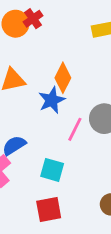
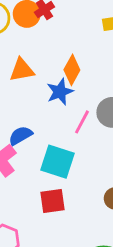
cyan square: (52, 170) -> (57, 162), size x1.4

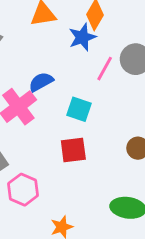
cyan square: (57, 162) -> (79, 109), size x0.7

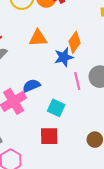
pink line: (105, 69) -> (77, 81), turned -48

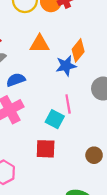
pink line: (77, 81) -> (68, 104), moved
blue semicircle: (31, 86) -> (16, 80), moved

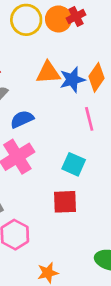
blue star: (66, 66) -> (72, 80), moved
pink line: (68, 104) -> (89, 119), moved

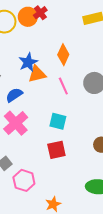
orange triangle: (48, 73) -> (37, 74), moved
blue star: (72, 80) -> (28, 62), moved

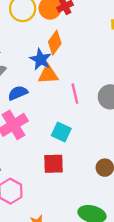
orange diamond: (63, 55) -> (55, 43), moved
blue star: (28, 62) -> (41, 59), turned -30

